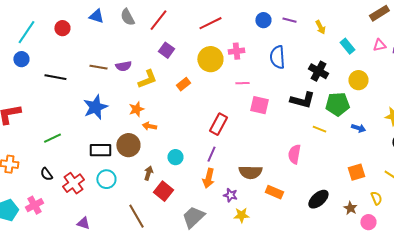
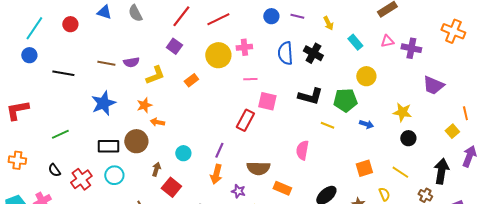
red line: (158, 20) -> (181, 16), moved
black cross: (318, 71) -> (313, 53), moved
red rectangle: (218, 124) -> (245, 120), moved

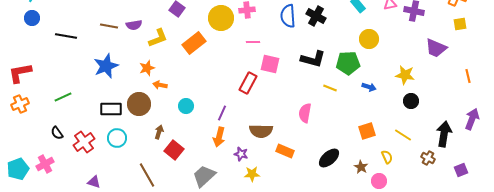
orange rectangle: (191, 80) -> (194, 43), size x1.6
yellow square: (452, 131) -> (460, 24), moved, turned 32
cyan circle: (183, 153) -> (186, 106), moved
orange cross: (17, 160) -> (20, 104), moved, turned -30

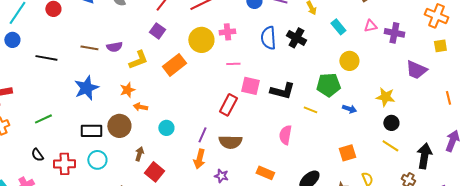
black L-shape: (313, 59) -> (282, 91), moved
brown semicircle: (261, 131) -> (230, 142), moved
yellow line: (403, 135) -> (390, 146), moved
red cross: (84, 142) -> (64, 164), turned 35

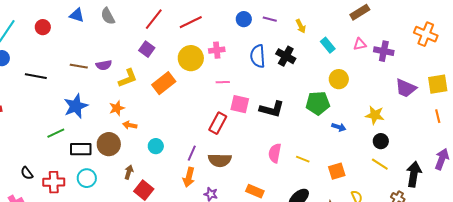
yellow square: (440, 46) -> (438, 84), moved, size x1.5
yellow line: (310, 110) -> (303, 159), moved
green line: (43, 119) -> (56, 133), moved

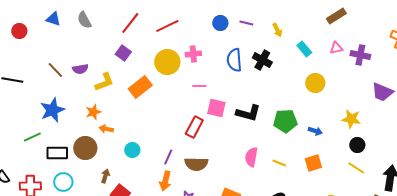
brown line: (79, 66) -> (55, 70), turned 36
green pentagon: (318, 103) -> (285, 121), moved
orange square: (337, 171) -> (313, 163), moved

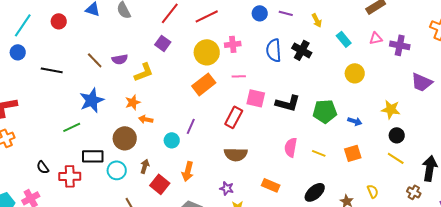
orange rectangle: (140, 87) -> (204, 84), moved
black rectangle: (57, 153) -> (93, 156), moved
purple line: (168, 157) -> (191, 126), moved
orange arrow: (165, 181) -> (188, 171), moved
cyan circle: (63, 182) -> (117, 170), moved

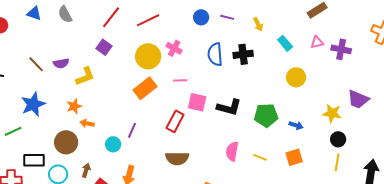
pink cross: (233, 44) -> (174, 48), turned 35
black cross: (302, 50) -> (243, 54), turned -36
purple trapezoid: (422, 82) -> (358, 99), moved
yellow line: (396, 158) -> (337, 162), turned 66

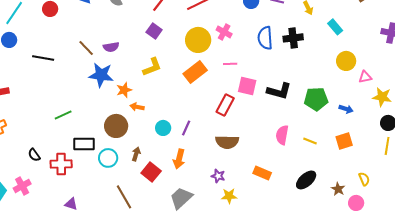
pink triangle: (317, 42) -> (365, 77), moved
yellow L-shape: (85, 76) -> (152, 67), moved
blue star: (33, 104) -> (101, 75), moved, turned 30
purple line: (132, 130) -> (186, 128), moved

